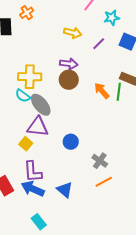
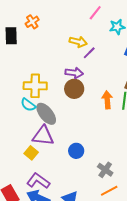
purple line: (99, 44) -> (89, 53), moved
orange arrow: (102, 91) -> (107, 100), turned 36
purple L-shape: (33, 172) -> (38, 181), turned 130

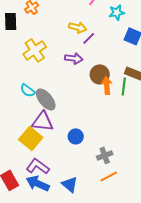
yellow cross: (35, 86) -> (35, 50), moved, turned -35
brown circle: (74, 89) -> (100, 74), moved
yellow square: (31, 153) -> (31, 138), size x1.6
gray cross: (105, 170) -> (105, 155), turned 35

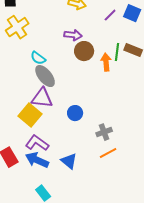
purple line: (89, 38) -> (110, 15), moved
yellow cross: (35, 50) -> (17, 27), moved
brown circle: (100, 74) -> (84, 51), moved
green line: (124, 86) -> (117, 52), moved
cyan semicircle: (28, 90) -> (38, 58), moved

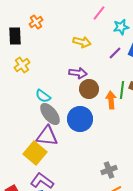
yellow cross: (17, 27) -> (22, 65), size x0.7
blue circle: (75, 113) -> (80, 119), moved, size x1.6

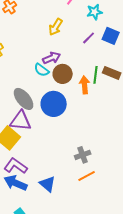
yellow arrow: (82, 42) -> (56, 27), turned 108
purple arrow: (78, 73) -> (52, 58), turned -30
cyan semicircle: (43, 96) -> (42, 70), moved

